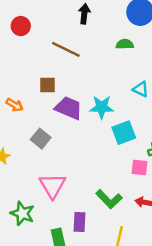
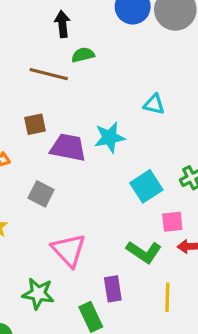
green semicircle: (125, 44) -> (83, 55), moved
cyan square: (124, 133) -> (146, 186), moved
pink square: (140, 168) -> (172, 222), moved

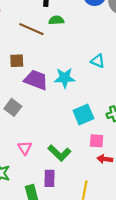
pink triangle: (69, 250) -> (25, 148), size x0.6
green L-shape: (144, 252) -> (59, 153), moved

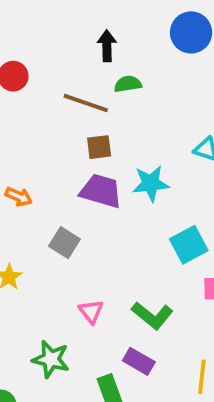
brown square: (17, 61) -> (99, 147), moved
purple rectangle: (50, 178) -> (139, 361), turned -56

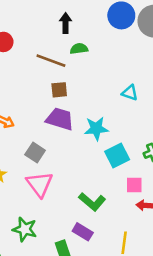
cyan star: (151, 183) -> (96, 129), moved
pink triangle: (91, 311) -> (39, 184), moved, size x1.6

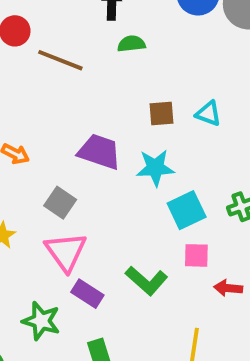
brown line: (51, 61) -> (60, 60), moved
brown square: (59, 90) -> (162, 113), moved
pink square: (134, 185) -> (196, 255), moved
purple rectangle: (83, 232) -> (87, 294), moved

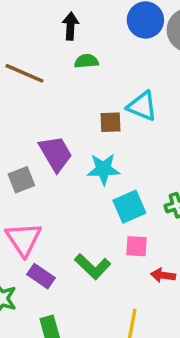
cyan triangle: (208, 114) -> (142, 106), moved, size x1.4
purple trapezoid: (99, 152) -> (56, 154), turned 39
gray square: (60, 203) -> (21, 180), moved, turned 32

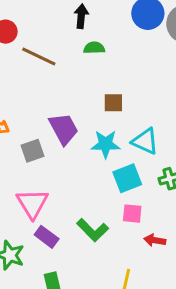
cyan triangle: (142, 106) -> (145, 141), moved

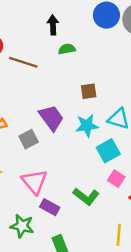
pink square: (132, 214) -> (116, 179), turned 35

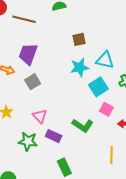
purple trapezoid: (51, 118) -> (28, 54), moved, turned -120
pink triangle: (34, 182) -> (40, 116), size x0.7
green star: (22, 226) -> (28, 141), moved

